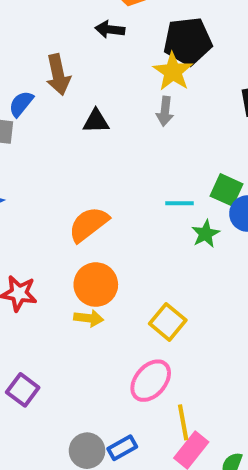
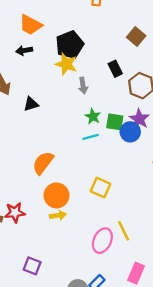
gray arrow: (165, 111) -> (83, 86), moved
green star: (206, 234) -> (93, 116), moved
yellow square: (168, 322) -> (100, 188), moved
yellow line: (183, 422) -> (124, 231), moved

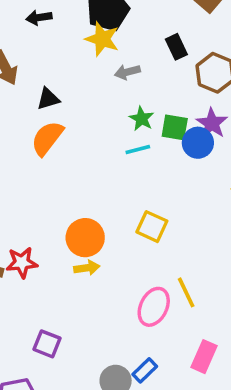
gray arrow: (83, 86) -> (127, 72), turned 84
orange semicircle: (43, 163) -> (47, 138), moved

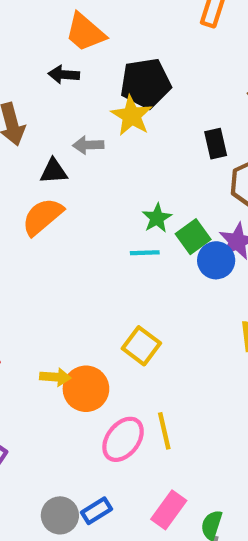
gray arrow: (127, 72) -> (88, 145), moved
green square: (175, 127) -> (193, 237), turned 32
orange circle: (85, 238) -> (86, 389), moved

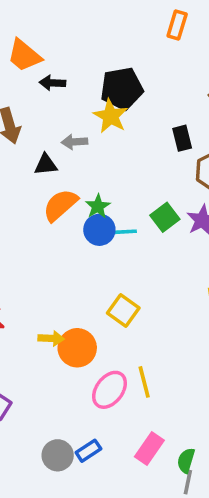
orange trapezoid: (85, 32) -> (24, 55), moved
orange semicircle: (43, 217) -> (60, 205), moved
green star: (157, 218) -> (98, 206), moved
blue circle: (216, 260) -> (99, 230), moved

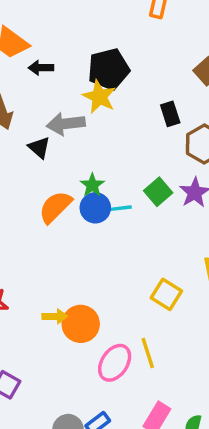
gray arrow: (74, 142) -> (66, 124), size x1.5
black triangle: (46, 165) -> (39, 148), turned 50
orange semicircle: (60, 205) -> (55, 207), moved
yellow square: (123, 310) -> (166, 294), moved

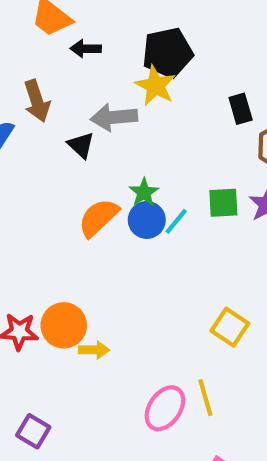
green square: (158, 192) -> (223, 203), turned 36
cyan line: (120, 208) -> (176, 221), turned -45
orange circle: (81, 324) -> (64, 325), moved

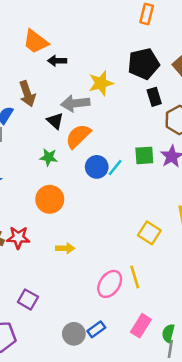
black pentagon: (168, 53) -> (144, 64), moved
yellow star: (155, 86) -> (101, 83), turned 30
green star: (144, 192) -> (49, 157), moved, turned -30
orange semicircle: (98, 218) -> (78, 136), moved
orange circle: (64, 325) -> (50, 199), moved

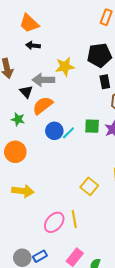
orange trapezoid: (36, 42) -> (29, 23), moved
yellow arrow: (65, 248) -> (23, 191), size x1.5

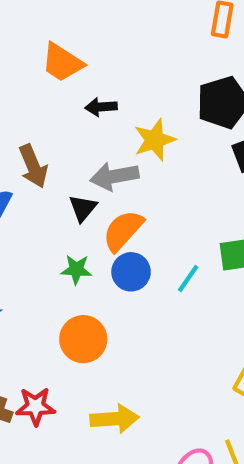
black arrow: (33, 45) -> (101, 107), moved
black triangle: (26, 92) -> (83, 208), turned 32
blue circle: (54, 131) -> (131, 272), moved

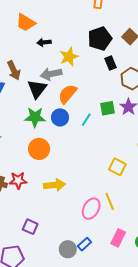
black triangle: (83, 208) -> (37, 89), size x1.5
orange semicircle: (123, 231) -> (67, 94), moved
green star: (76, 269) -> (35, 117), size x1.5

